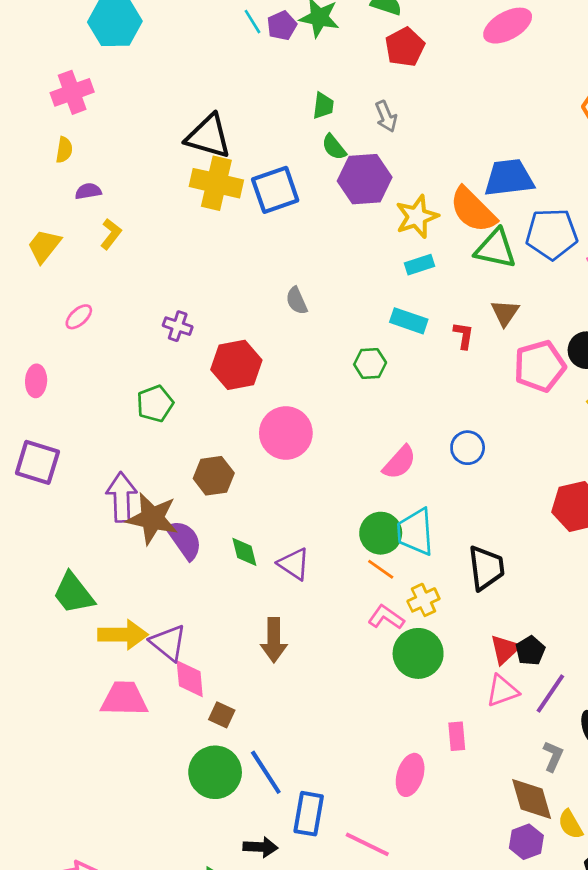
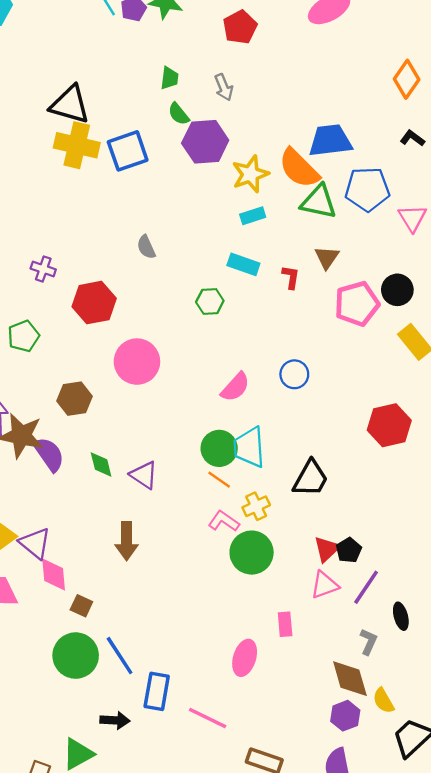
black trapezoid: (486, 568) -> (311, 478), turned 36

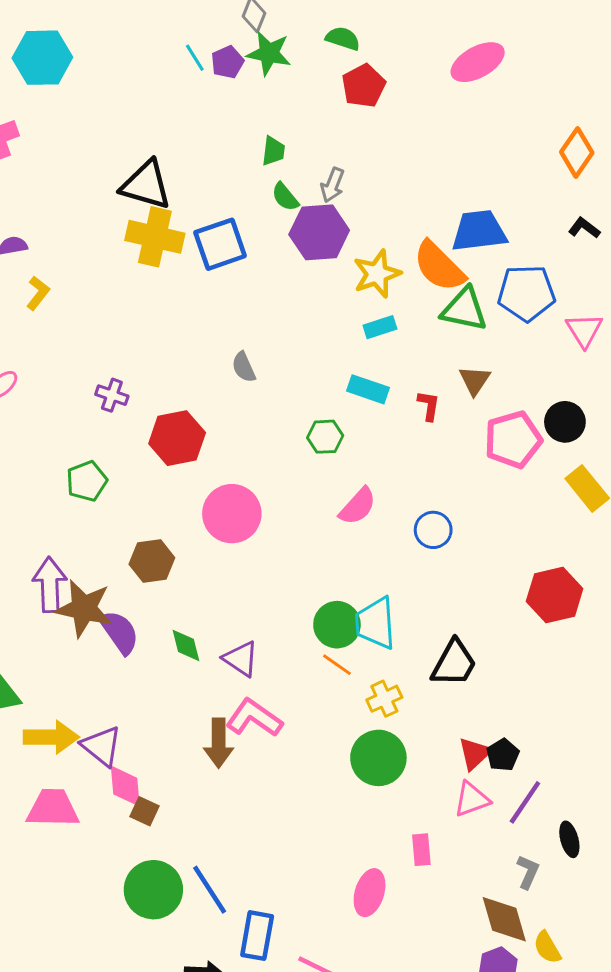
gray arrow: (224, 87) -> (333, 185), moved, turned 44
pink semicircle: (235, 387) -> (358, 506), moved
pink L-shape: (224, 521) -> (254, 718), moved, size x1.4
brown square: (81, 606) -> (145, 811), moved

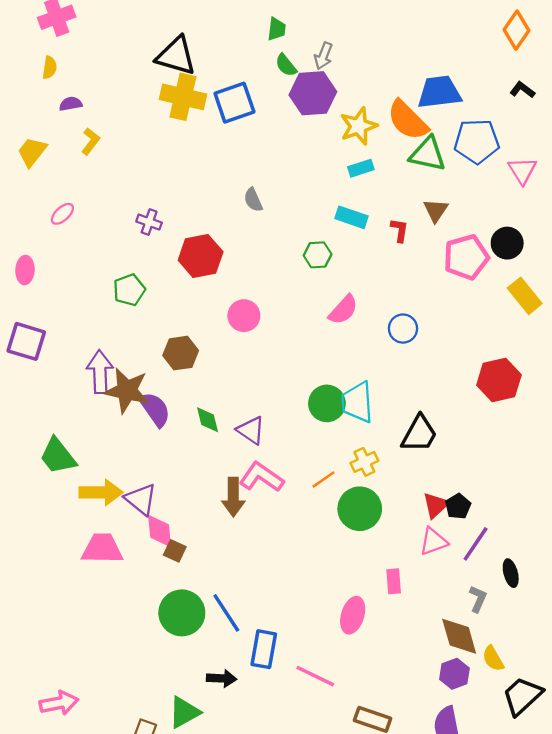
pink circle: (232, 514) -> (244, 316), size x0.7
orange line: (337, 665) -> (323, 479), moved, turned -70

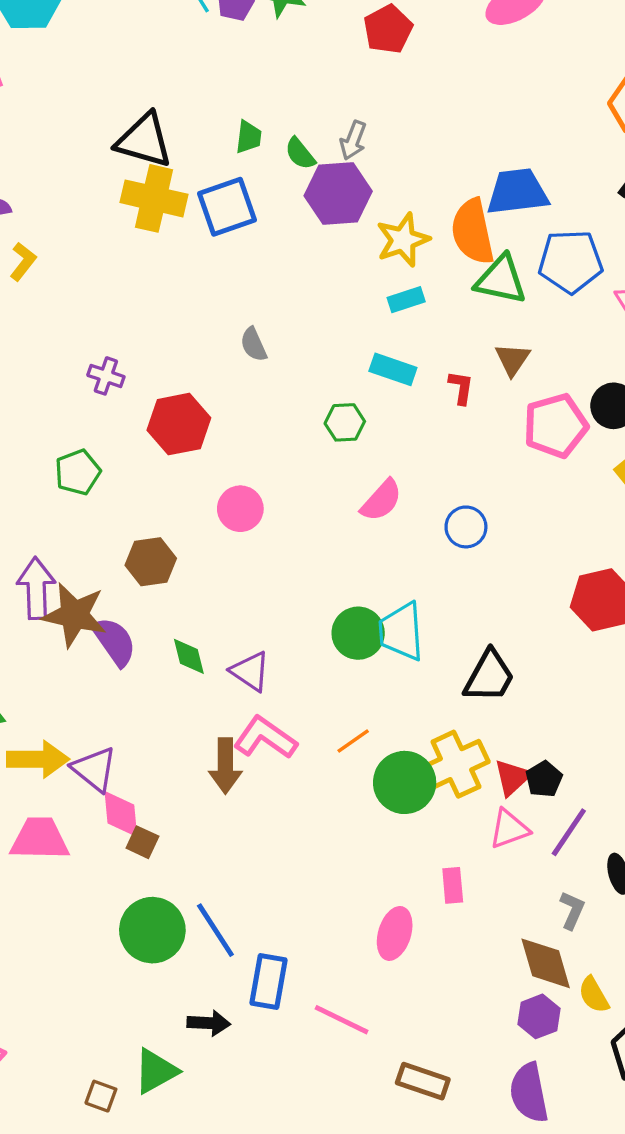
green trapezoid: (277, 29) -> (249, 137), moved
orange semicircle: (408, 120) -> (473, 232), turned 33
yellow cross: (364, 462) -> (456, 764), moved, size x1.6

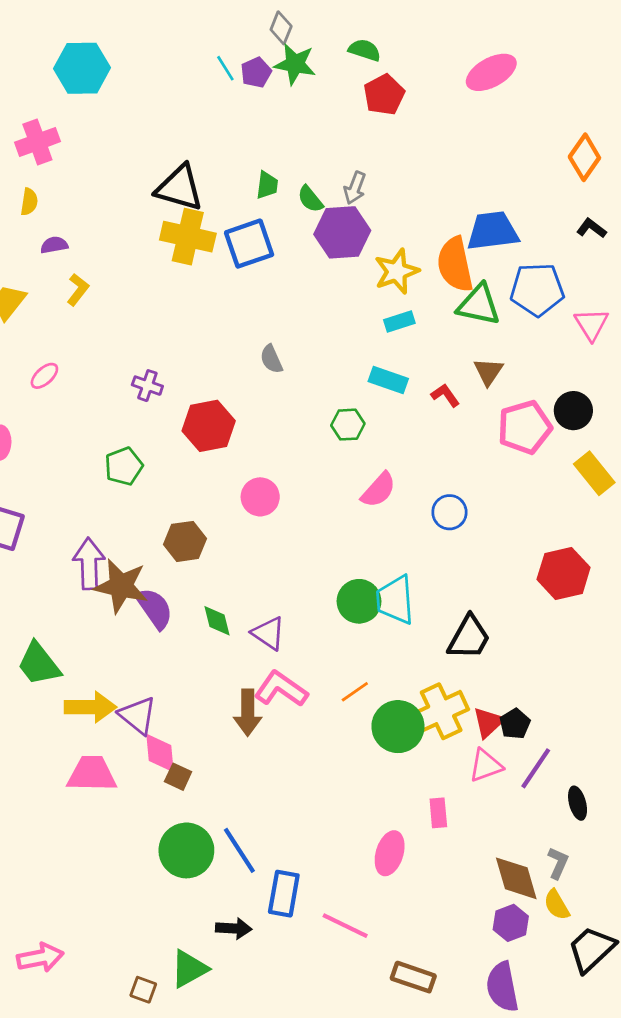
red L-shape: (461, 388) -> (445, 395), turned -44
gray L-shape: (572, 910) -> (558, 863), moved

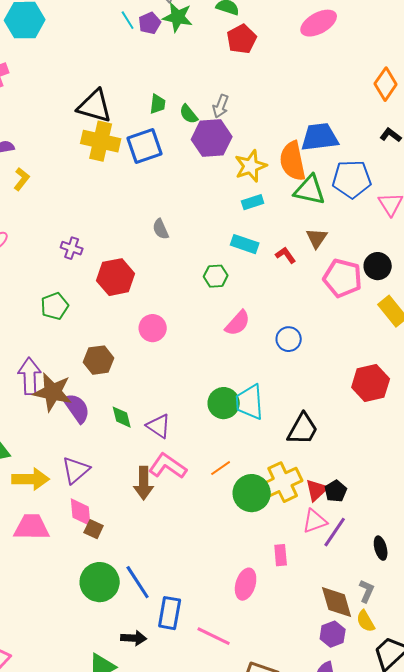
pink pentagon: (525, 427) -> (343, 278), turned 30
purple triangle: (138, 715) -> (76, 470), moved, turned 40
purple line: (536, 768) -> (335, 532), moved

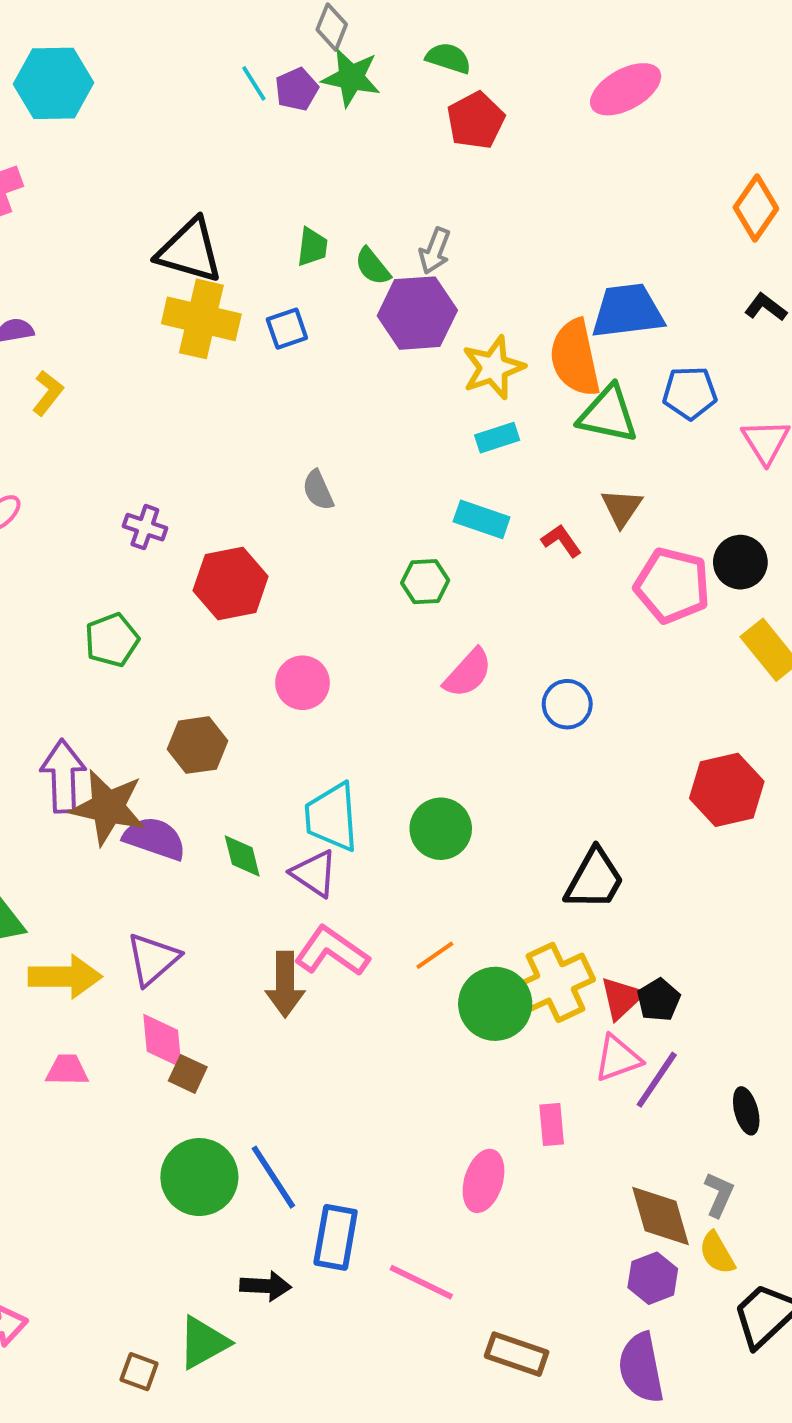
blue square: (145, 146) -> (287, 329), size x0.6
blue pentagon: (352, 179) -> (690, 393), size x0.7
cyan trapezoid: (250, 402) -> (332, 817), moved
purple semicircle: (77, 408) -> (155, 838), turned -36
pink trapezoid: (32, 527) -> (67, 1070), size x0.6

